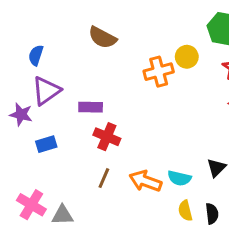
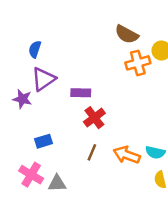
brown semicircle: (102, 38) -> (127, 34), moved
red cross: (107, 137) -> (94, 118), turned 30
blue rectangle: (46, 144) -> (43, 141), moved

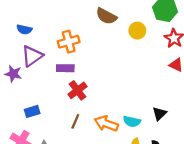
blue semicircle: (35, 49) -> (24, 29), turned -96
orange cross: (138, 63) -> (69, 42), moved

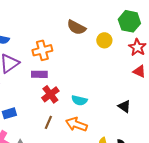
black triangle: (159, 114) -> (124, 106), moved, turned -40
cyan semicircle: (132, 121) -> (79, 100), moved

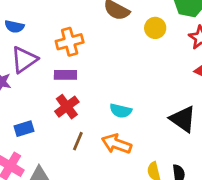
red cross: (50, 94) -> (67, 107), moved
black triangle: (124, 106) -> (183, 119), size x1.5

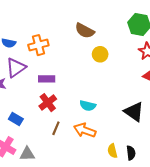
yellow circle: (155, 28) -> (100, 54), moved
orange cross: (70, 42) -> (38, 45), moved
blue rectangle: (24, 129) -> (16, 119), turned 48

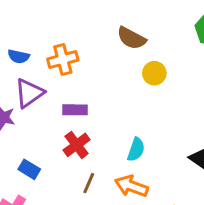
cyan semicircle: (88, 106) -> (136, 149), turned -84

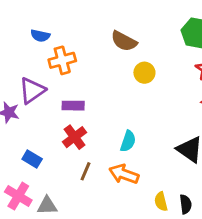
blue semicircle: (19, 56) -> (40, 36), moved

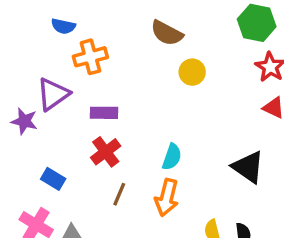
orange arrow: (124, 174) -> (167, 198), turned -96

